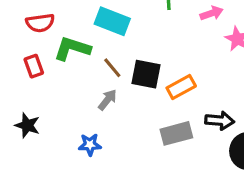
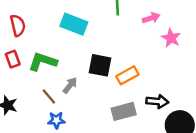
red semicircle: (40, 23) -> (18, 25), turned -95
green L-shape: (72, 49) -> (43, 62), moved
brown line: (112, 68) -> (49, 97), moved

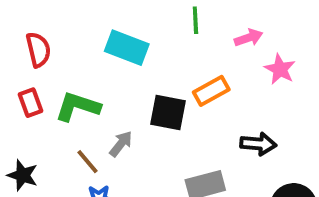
orange rectangle: (127, 75) -> (211, 91), moved
black arrow: (157, 101) -> (258, 144), moved

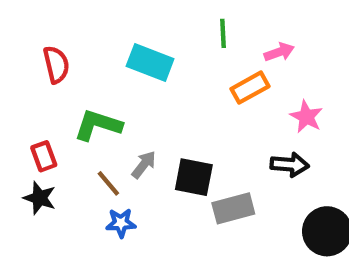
pink star: (280, 69) -> (306, 117), moved
orange rectangle: (211, 91) -> (250, 88), moved
red rectangle: (31, 103) -> (44, 156), moved
black square: (168, 112) -> (194, 177), moved

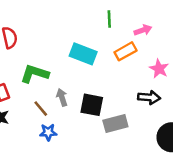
cyan rectangle: (150, 63) -> (83, 54), moved
gray arrow: (144, 165) -> (62, 97), turned -56

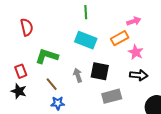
green line: (109, 19) -> (86, 12), moved
pink star: (159, 69) -> (136, 52), moved
gray arrow: (62, 97) -> (78, 75), moved
black square: (92, 105) -> (100, 71), moved

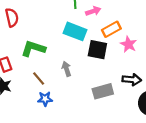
pink arrow: (134, 21) -> (93, 11), moved
black square: (100, 71) -> (97, 50), moved
black arrow: (139, 75) -> (132, 80), moved

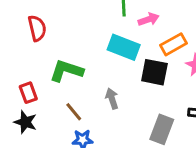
gray rectangle: (103, 91) -> (162, 129), turned -54

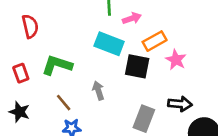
red rectangle: (28, 93) -> (21, 73), moved

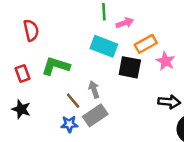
brown line: (64, 103) -> (73, 101), moved
gray rectangle: (144, 119) -> (95, 115), moved, turned 35

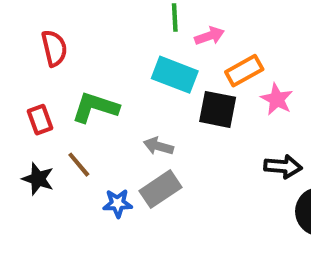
gray arrow: (94, 89) -> (158, 146), turned -56
brown line: (73, 101) -> (79, 165), moved

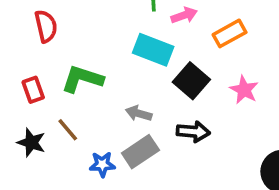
orange rectangle: (244, 71) -> (230, 33), moved
pink star: (277, 99) -> (244, 90), moved
black square: (218, 109) -> (191, 81), turned 30
black arrow: (283, 167) -> (193, 132), moved

